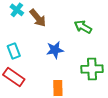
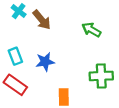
blue star: (55, 50) -> (45, 62), moved

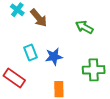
cyan rectangle: (15, 56) -> (30, 53), moved
blue star: (45, 62) -> (54, 57), moved

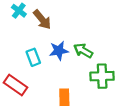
green arrow: (84, 27) -> (83, 51), moved
blue star: (54, 57) -> (59, 51), moved

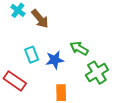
blue star: (59, 51) -> (55, 60), moved
green cross: (102, 76) -> (97, 73), turned -30

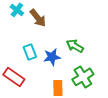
green cross: (97, 73) -> (83, 77), moved

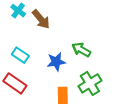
cyan rectangle: (30, 52) -> (20, 55), moved, turned -35

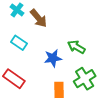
cyan rectangle: (20, 55) -> (19, 43), moved

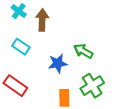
brown arrow: (39, 18) -> (42, 20), turned -138

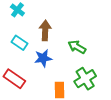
brown arrow: (42, 20) -> (45, 30), moved
blue star: (58, 63) -> (43, 58), moved

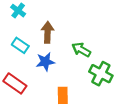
green cross: (85, 79) -> (101, 74), moved, turned -30

